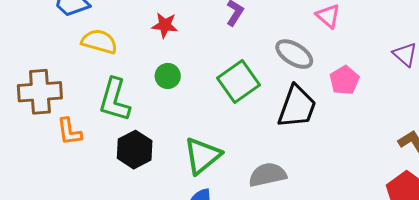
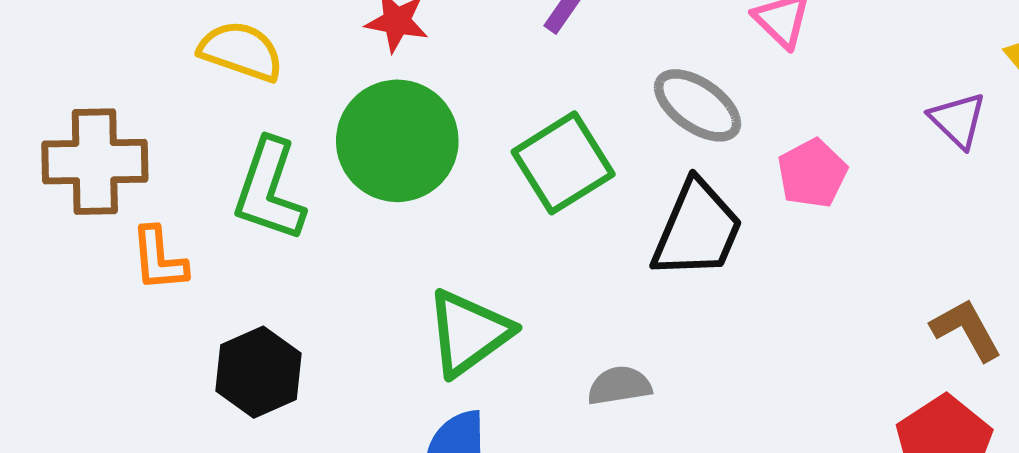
green circle: (168, 76) -> (397, 141), size x2.0
black hexagon: (135, 150) -> (258, 372), moved
gray semicircle: (268, 175) -> (619, 386), size x0.7

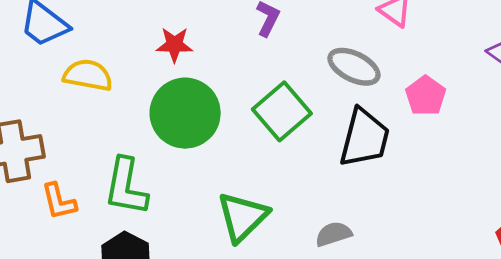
green L-shape: (269, 190) -> (126, 187), moved

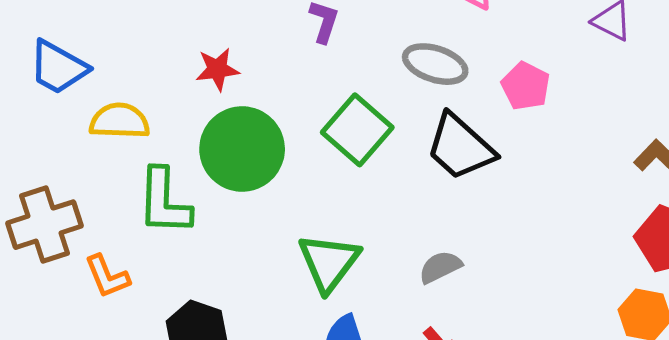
black trapezoid: (365, 138) -> (460, 147), turned 126
green L-shape: (126, 187) -> (164, 202), moved

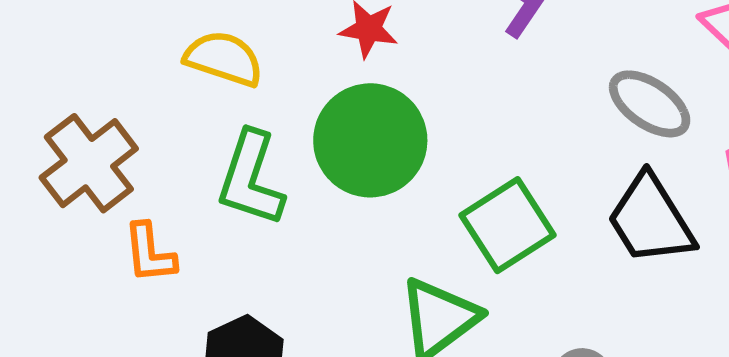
green square: (357, 130) -> (508, 225), moved
brown cross: (45, 225) -> (89, 163), turned -36

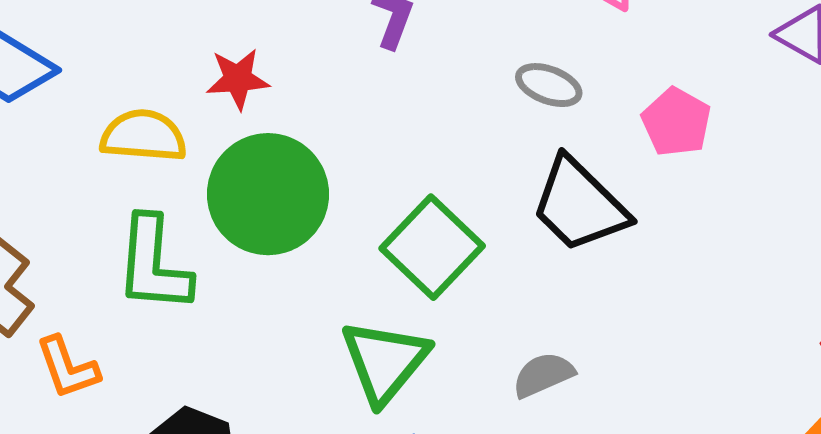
yellow semicircle: (224, 59) -> (143, 136), moved
gray ellipse: (650, 104) -> (549, 85), size x0.7

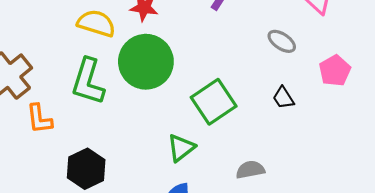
black trapezoid: (579, 205) -> (283, 98), size x0.5
green triangle: (385, 361) -> (181, 148), size x0.7

